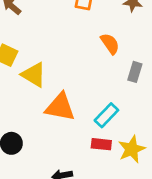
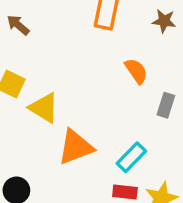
orange triangle: (60, 107) -> (76, 147), turned -32

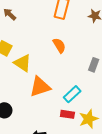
orange semicircle: (136, 71) -> (59, 45), moved

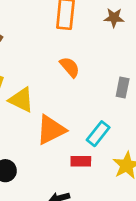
red rectangle: (67, 114) -> (81, 161), moved

